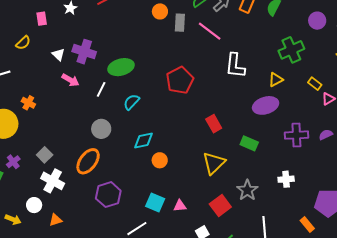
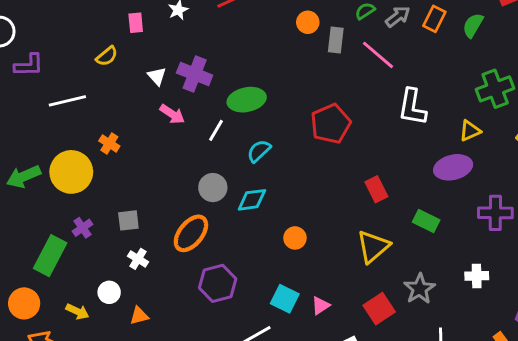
cyan diamond: (143, 141) -> (252, 200), moved
gray square: (45, 155) -> (128, 220), turned 35
white cross: (53, 181) -> (138, 259), size x0.6
pink triangle: (180, 206) -> (320, 306), turned -32

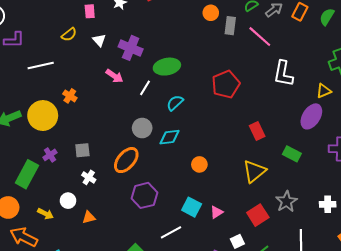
white triangle: (157, 76) -> (99, 40), moved
purple ellipse: (453, 167) -> (311, 116), turned -45
white cross: (477, 276) -> (328, 204), moved

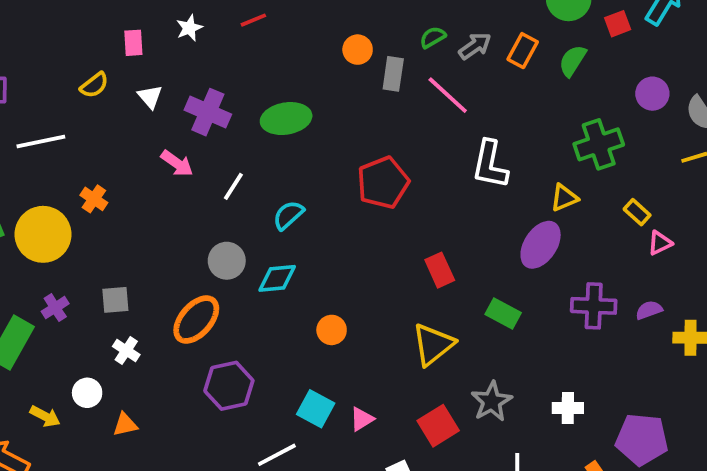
green ellipse: (167, 67) -> (286, 119), moved

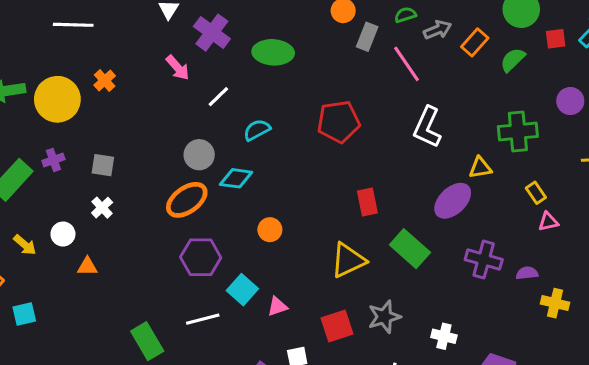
green rectangle: (503, 313) -> (410, 249), size x1.4
orange ellipse: (196, 320) -> (187, 200), moved
purple hexagon: (229, 386) -> (201, 257), moved

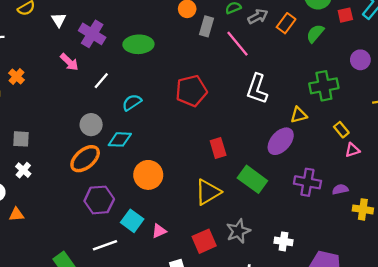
orange circle: (270, 230) -> (148, 175), size x1.6

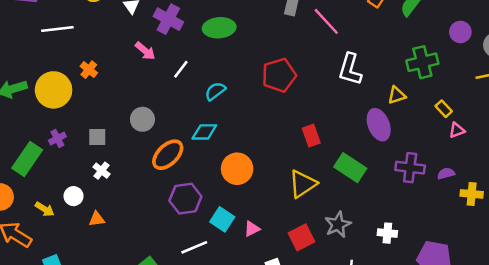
gray circle: (91, 125) -> (142, 119), moved
purple ellipse: (281, 141) -> (379, 125), turned -60

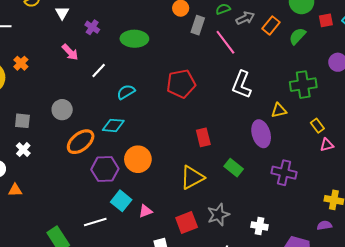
purple cross: (168, 19) -> (92, 27), size x0.6
green rectangle: (350, 168) -> (234, 168), size x0.7
purple semicircle: (446, 173) -> (324, 225), moved
purple hexagon: (185, 199) -> (105, 169), moved

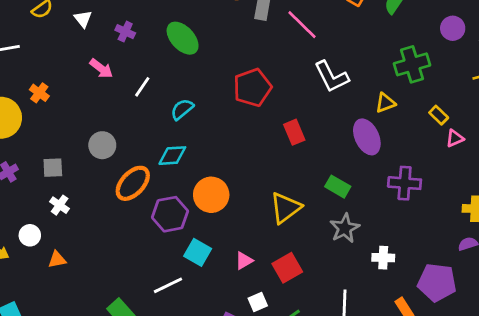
green ellipse: (134, 39) -> (183, 38), turned 55
white L-shape: (242, 85) -> (332, 77), turned -40
red rectangle: (203, 137) -> (294, 132), moved
pink triangle: (145, 211) -> (244, 261), moved
gray star: (218, 215) -> (345, 228), moved

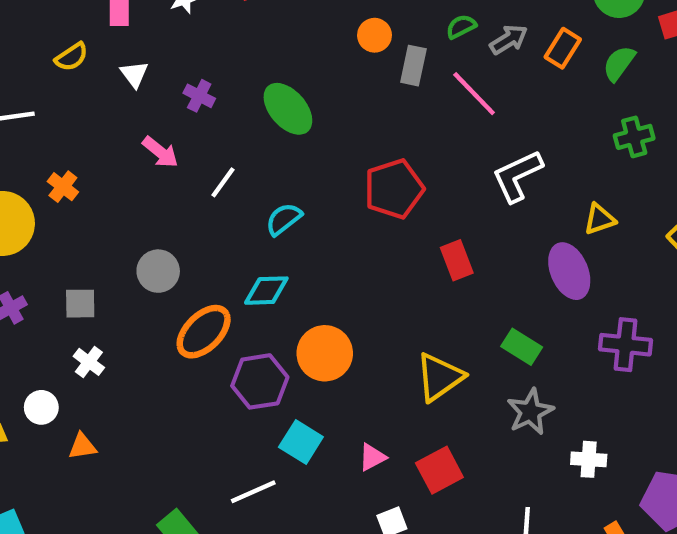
green cross: (412, 64) -> (634, 137), moved, size x0.7
white L-shape: (332, 77) -> (517, 176), turned 90

